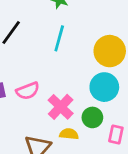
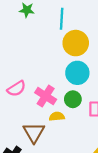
cyan line: (59, 38) -> (62, 19), moved

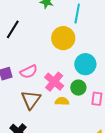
yellow circle: (76, 43) -> (63, 38), moved
brown triangle: (34, 133) -> (31, 100), moved

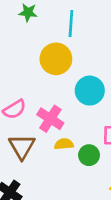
green circle: (78, 88) -> (89, 155), moved

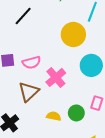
yellow semicircle: (64, 144) -> (54, 116), moved

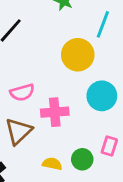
pink cross: (56, 77) -> (55, 112), turned 36

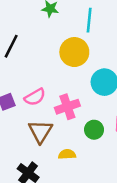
green circle: (82, 159) -> (94, 130), moved
yellow semicircle: (52, 164) -> (67, 154), moved

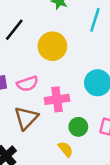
yellow circle: (74, 52) -> (52, 46), moved
yellow semicircle: (67, 154) -> (66, 149), moved, turned 42

